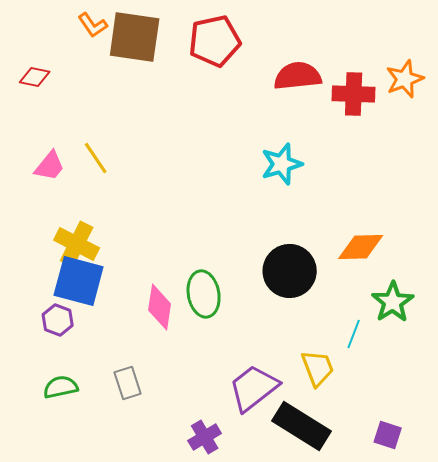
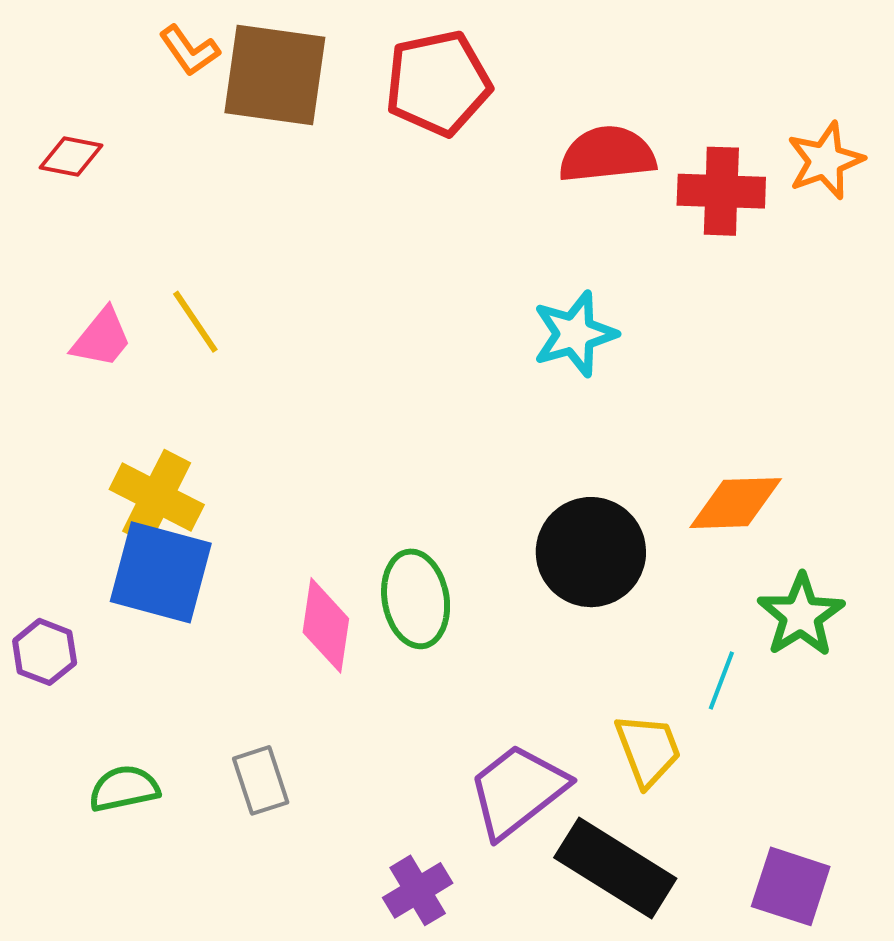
purple hexagon: (58, 320) -> (45, 652), moved
purple square: (388, 435) -> (791, 886), size x1.4

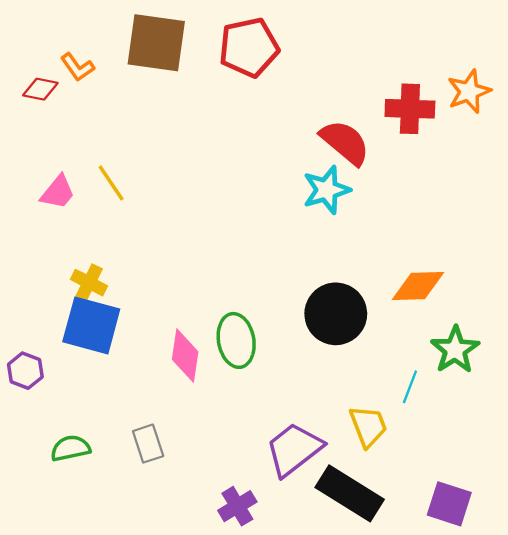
orange L-shape: (189, 51) -> (77, 67), moved
red semicircle: (607, 155) -> (345, 142), moved, turned 46
yellow cross: (157, 497) -> (89, 283), size x0.7

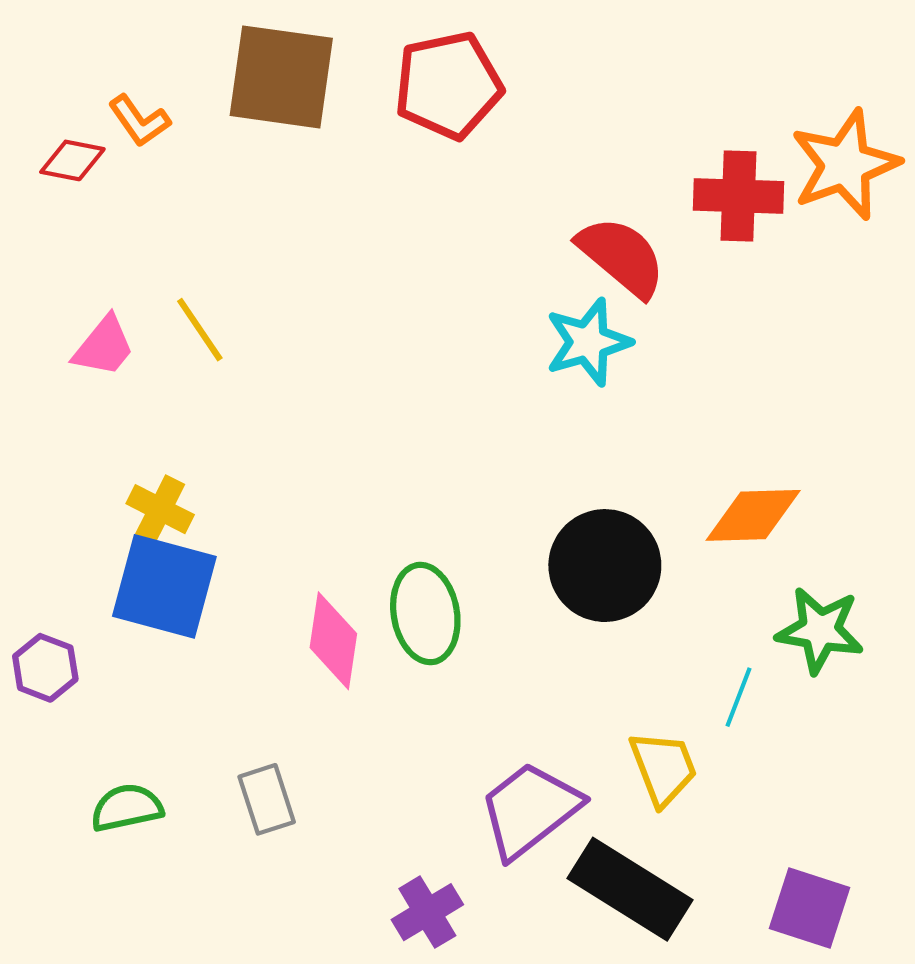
orange star: (469, 91) -> (845, 165), size x1.4
green star: (455, 350) -> (820, 630), turned -30

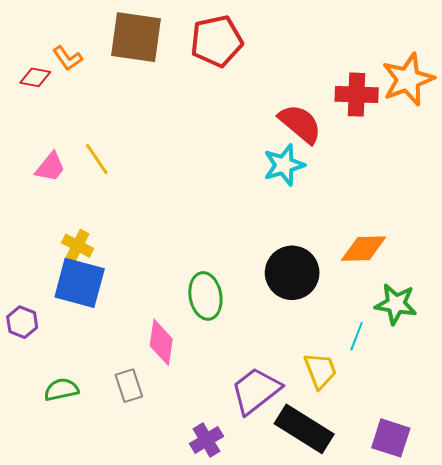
pink diamond: (333, 641) -> (161, 342), moved

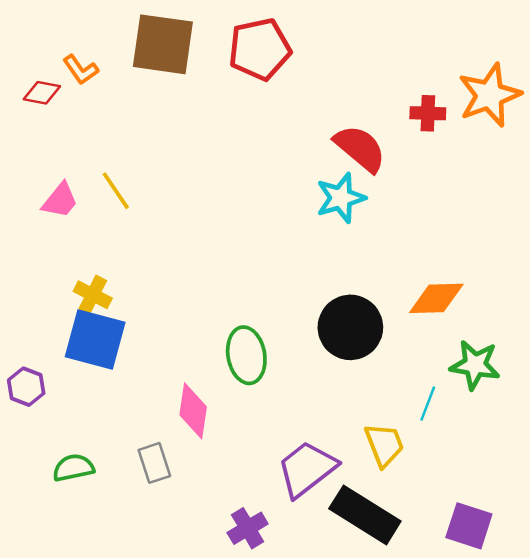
red cross: (357, 95) -> (428, 113), size x0.7

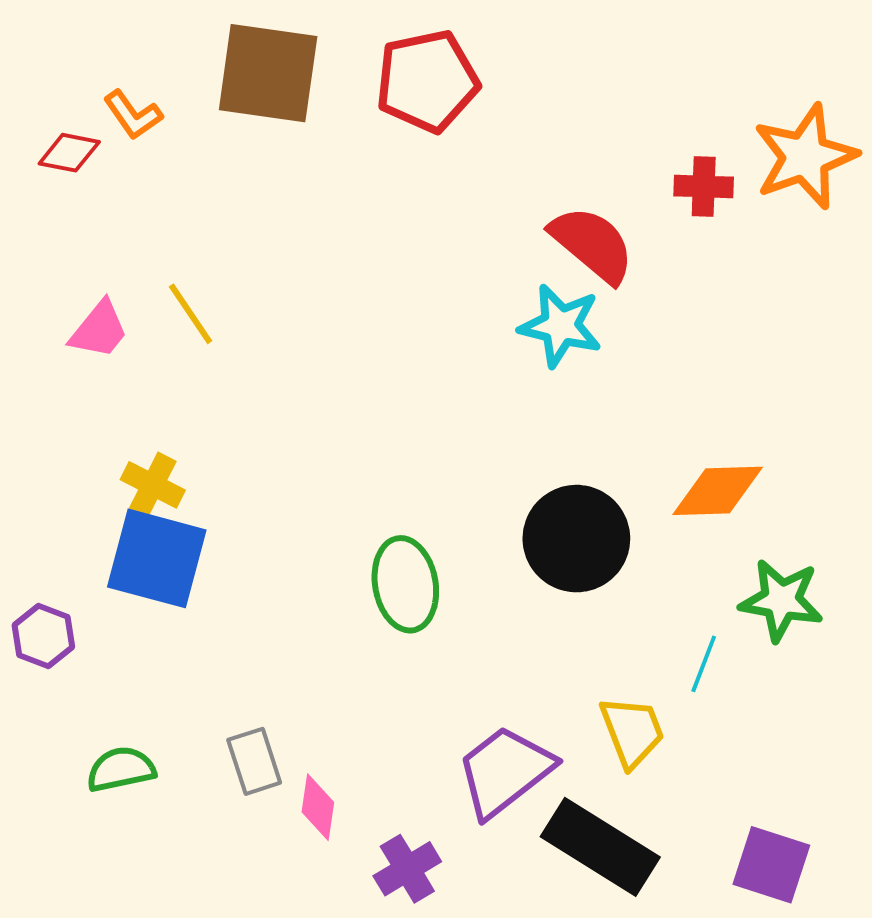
cyan star: (341, 198) -> (560, 326), turned 30
pink diamond: (193, 411) -> (318, 807), moved, size x0.7

